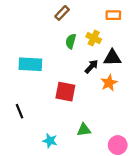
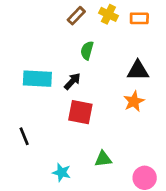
yellow cross: (94, 38) -> (108, 14), moved
black arrow: (92, 66) -> (72, 81), moved

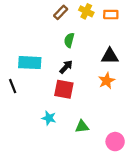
black arrow: (72, 81) -> (66, 67), moved
black line: (24, 136) -> (13, 86), moved
cyan star: (62, 172) -> (49, 118), moved

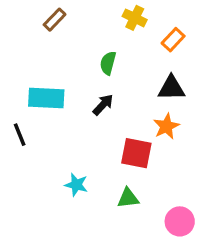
brown rectangle: (61, 12) -> (55, 20), moved
orange rectangle: (111, 15) -> (173, 40), moved, turned -48
red square: (64, 89) -> (136, 153), moved

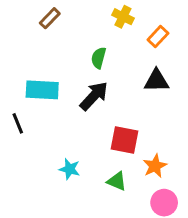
black arrow: (103, 105) -> (94, 96), size x1.5
orange star: (166, 126) -> (155, 166), moved
green triangle: (128, 198) -> (117, 181), turned 30

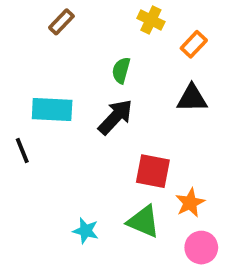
cyan star: (70, 169) -> (86, 231), moved
green triangle: (117, 181) -> (143, 221), size x1.4

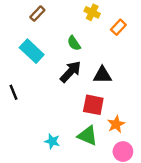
green semicircle: (121, 70) -> (74, 43), turned -49
black triangle: (192, 98) -> (102, 75), moved
cyan rectangle: (52, 110) -> (32, 51), moved, turned 40

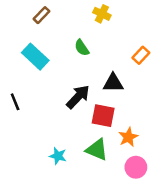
orange rectangle: (118, 27) -> (141, 55), moved
black arrow: (70, 72) -> (78, 97), moved

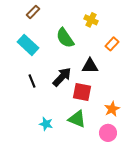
yellow cross: (102, 14) -> (91, 20), moved
green semicircle: (82, 48) -> (65, 38), size x1.5
black line: (15, 102) -> (32, 81), moved
orange star: (128, 137) -> (112, 109), moved

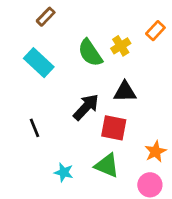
yellow cross: (91, 20) -> (121, 46), moved, turned 32
orange rectangle: (112, 44) -> (155, 31), moved
black line: (32, 81) -> (35, 128), moved

